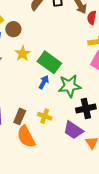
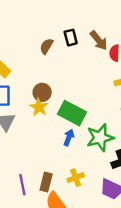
brown circle: (13, 29) -> (42, 92), moved
yellow cross: (45, 116) -> (76, 178), turned -32

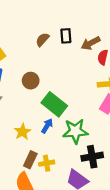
brown arrow: (99, 40) -> (91, 43), turned 90
yellow star: (39, 107) -> (22, 132), moved
brown rectangle: (46, 182) -> (30, 160), moved

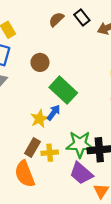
black rectangle: (66, 36) -> (82, 17), turned -40
green star: (75, 131) -> (80, 144), moved
yellow star: (22, 132) -> (39, 119), moved

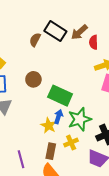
black rectangle: (82, 17) -> (55, 31), size x1.5
green star: (80, 144) -> (80, 119), moved
yellow cross: (50, 153) -> (71, 142), moved

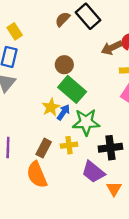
brown arrow: (79, 32) -> (112, 48), moved
brown circle: (33, 79) -> (64, 65), moved
yellow star: (49, 126) -> (51, 107), moved

